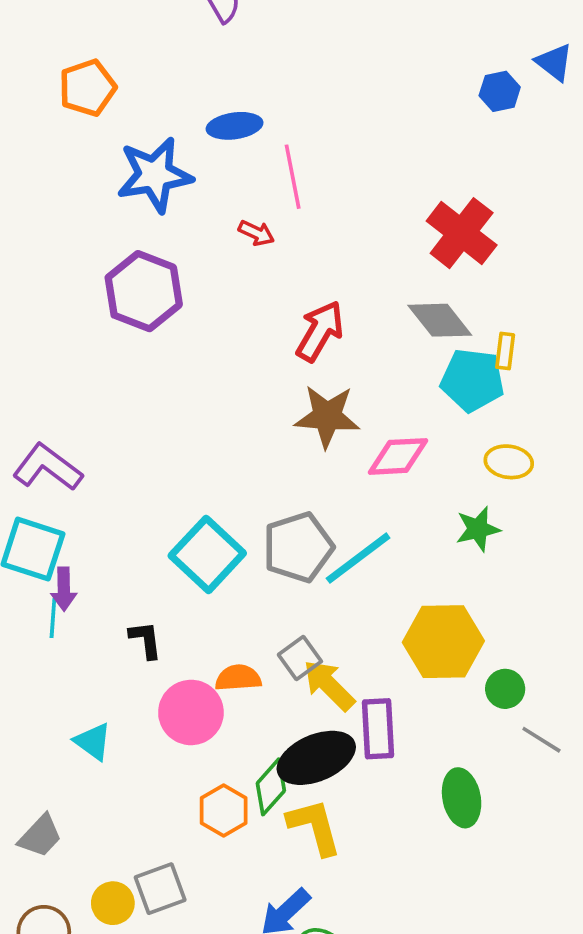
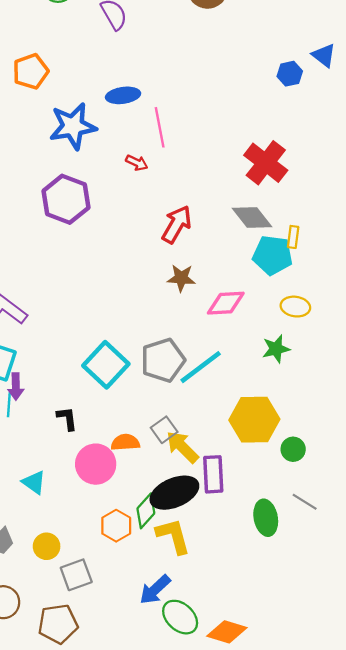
brown star: (327, 416) -> (181, 278), size x0.7
gray line: (541, 740) -> (305, 502), moved
yellow circle: (113, 903) -> (47, 546), moved

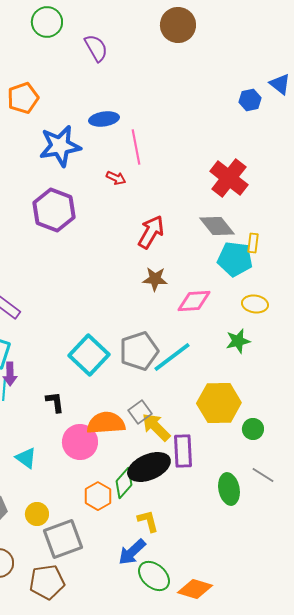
orange semicircle: (125, 442) -> (106, 423), size x1.5
yellow L-shape: (173, 536) -> (148, 521), moved, size x0.7
gray square: (76, 575) -> (63, 539), size x1.4

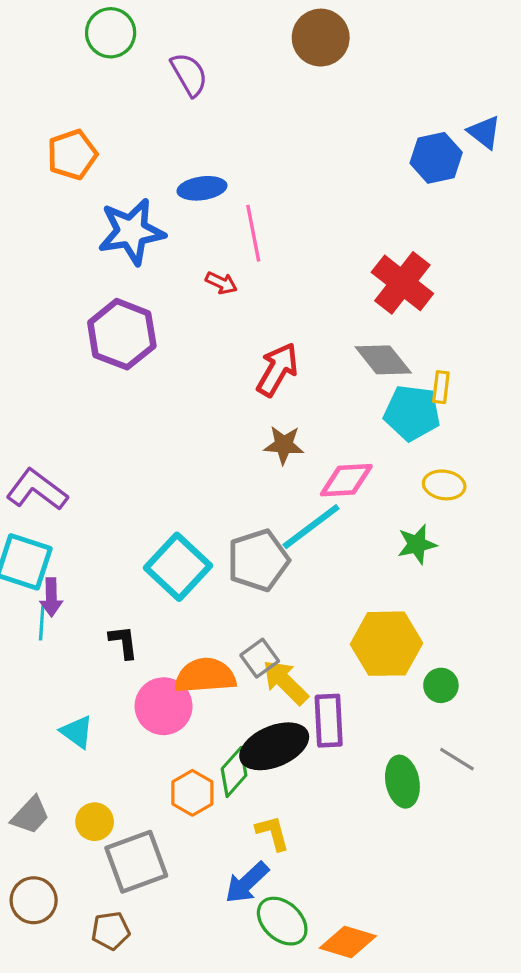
blue hexagon: (250, 100) -> (436, 158), size x1.4
cyan line: (172, 357) -> (311, 527), moved
brown pentagon: (47, 582) -> (111, 931), size x0.7

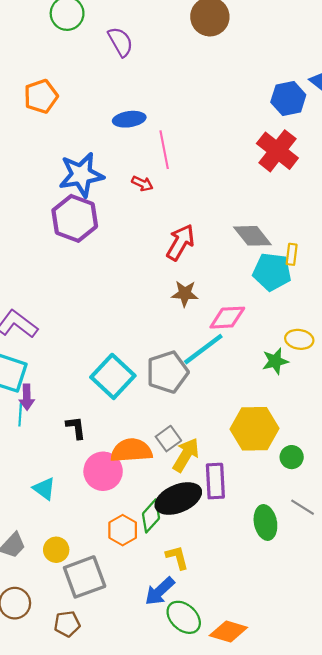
blue star: (131, 232) -> (81, 175), moved
red cross: (402, 283) -> (277, 151), moved
yellow ellipse: (444, 485) -> (299, 339), moved
yellow arrow: (285, 682) -> (186, 455), turned 76

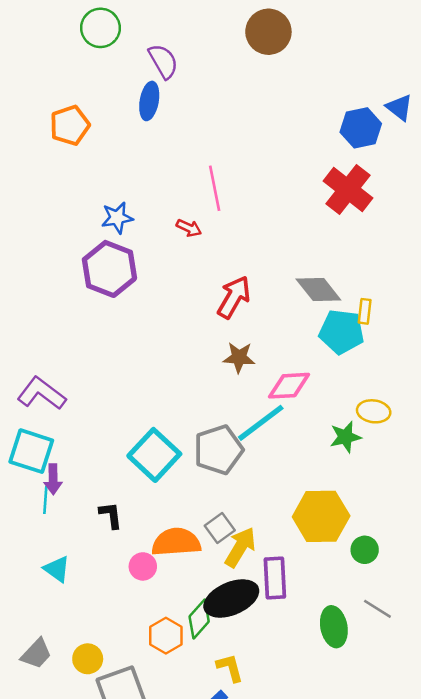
blue ellipse: (129, 119) -> (149, 101), moved, turned -72
blue star: (81, 175) -> (117, 218), size x0.6
pink circle: (103, 471) -> (143, 566), size x0.6
cyan triangle: (44, 489) -> (57, 569), moved

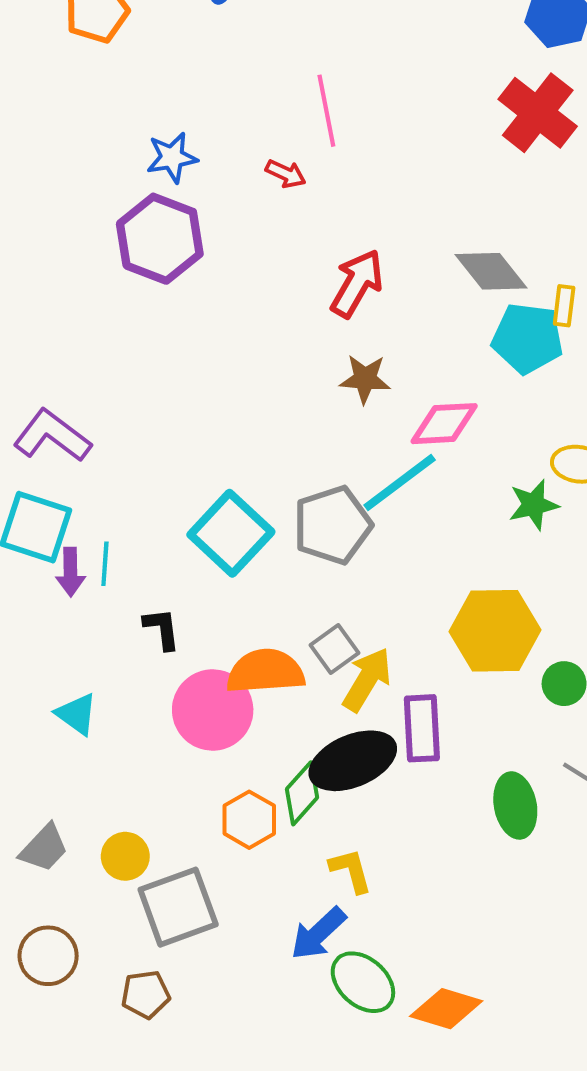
cyan line: (45, 500) -> (105, 564), moved
pink circle: (143, 566) -> (213, 710), size x1.8

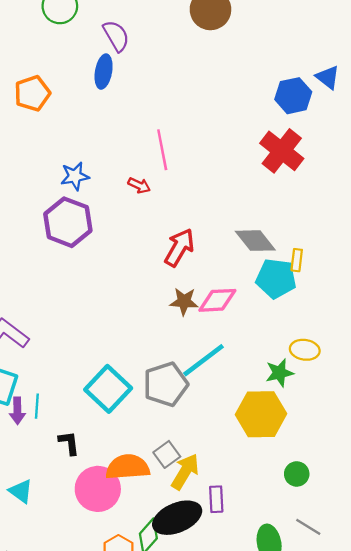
pink diamond: (444, 424) -> (217, 300), moved
yellow hexagon: (495, 631) -> (261, 414), moved
purple rectangle: (422, 728) -> (216, 499), size x0.7

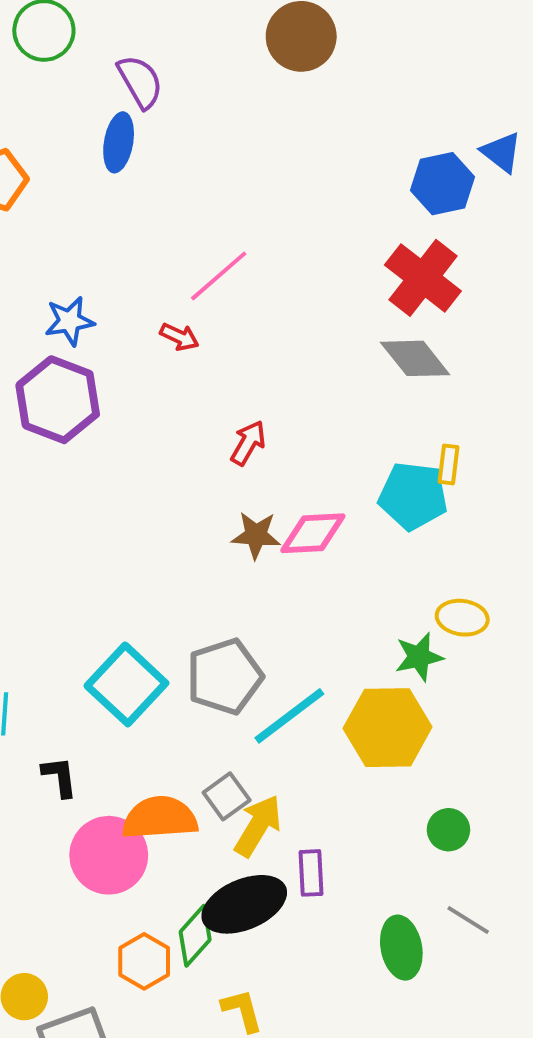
pink line: (162, 150) -> (219, 276), turned 60
gray diamond: (255, 241) -> (415, 358), moved
red arrow: (179, 247) -> (248, 443), size x0.7
cyan line: (204, 360) -> (289, 716), moved

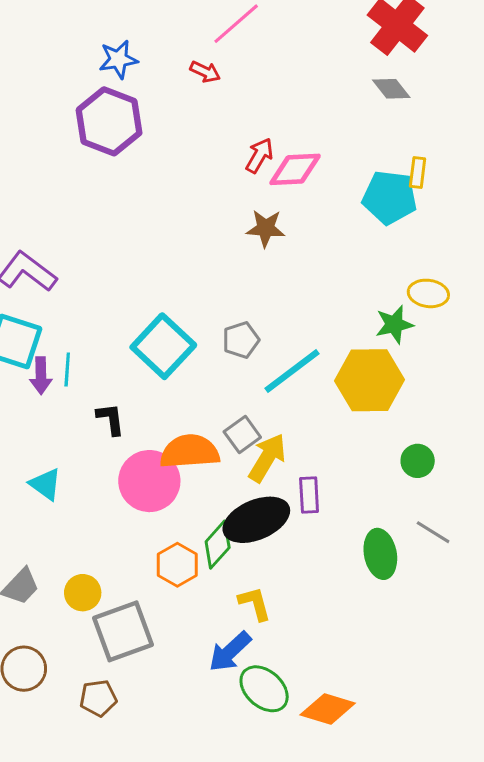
gray diamond: (415, 358) -> (391, 89), size x0.7
pink diamond: (313, 533) -> (295, 169), moved
gray pentagon: (225, 677) -> (241, 340), size x0.6

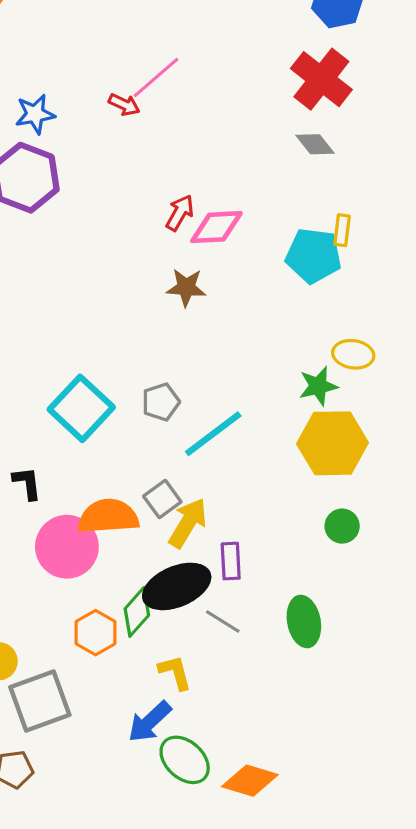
red arrow: (205, 72) -> (124, 105), moved
yellow hexagon: (369, 380) -> (333, 443), moved
gray line: (433, 532) -> (223, 621), moved

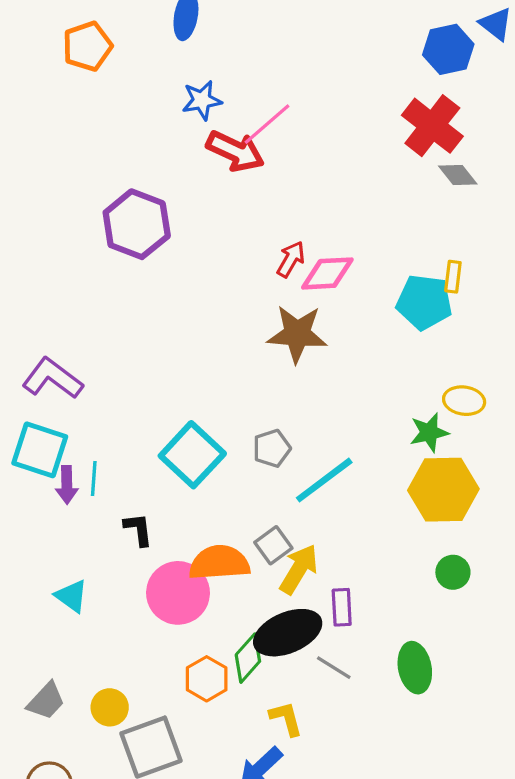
red arrow: (124, 105) -> (235, 151), size x1.8
blue star: (35, 114) -> (202, 100), moved
gray diamond: (315, 144) -> (458, 175), moved
brown star: (186, 287) -> (297, 334), size x1.5

